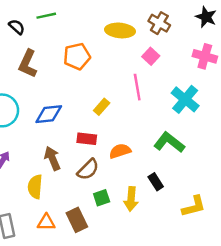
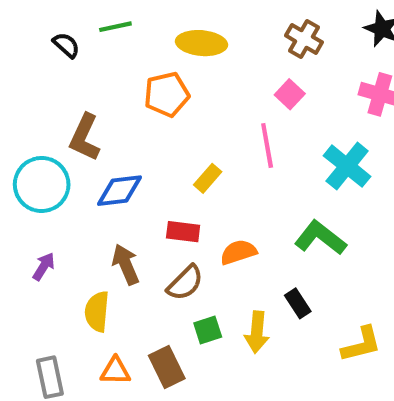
yellow ellipse: (120, 30) -> (202, 43), moved
brown L-shape: (28, 64) -> (85, 137), moved

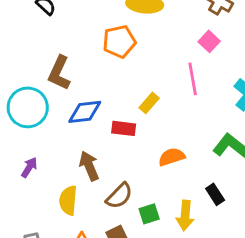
red rectangle: (183, 232) -> (124, 128), moved
brown semicircle: (185, 283) -> (119, 196), moved

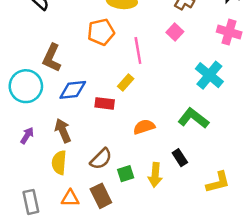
pink line: (193, 79) -> (138, 50), moved
brown arrow: (89, 166) -> (63, 131), moved

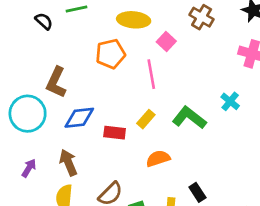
pink square: (175, 32) -> (166, 42), moved
cyan cross: (209, 75) -> (230, 101), size x0.6
yellow rectangle: (126, 83) -> (146, 119), moved
green L-shape: (193, 118) -> (189, 118), moved

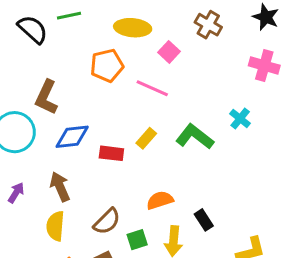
black semicircle: (44, 21) -> (33, 29), size x1.5
pink line: (151, 74) -> (152, 88), turned -56
orange semicircle: (158, 158) -> (160, 200), moved

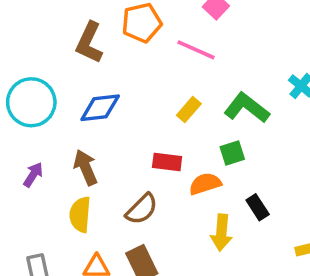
brown L-shape: (46, 97) -> (89, 43), moved
red rectangle: (111, 153) -> (167, 162), moved
green square: (137, 240) -> (232, 153), moved

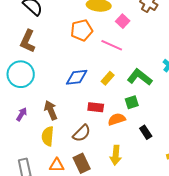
brown L-shape: (89, 43) -> (28, 41), moved
blue diamond: (100, 108) -> (77, 77), moved
yellow arrow: (221, 233) -> (116, 155), moved

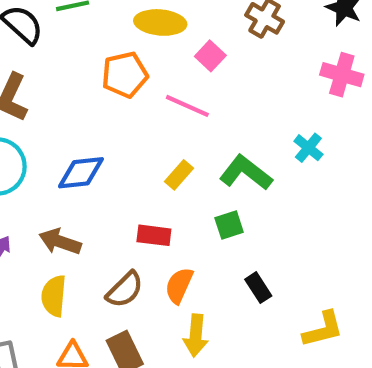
blue diamond: (77, 77) -> (81, 173), moved
brown arrow: (51, 110) -> (60, 242), turned -48
orange semicircle: (117, 119) -> (179, 285), moved, turned -48

